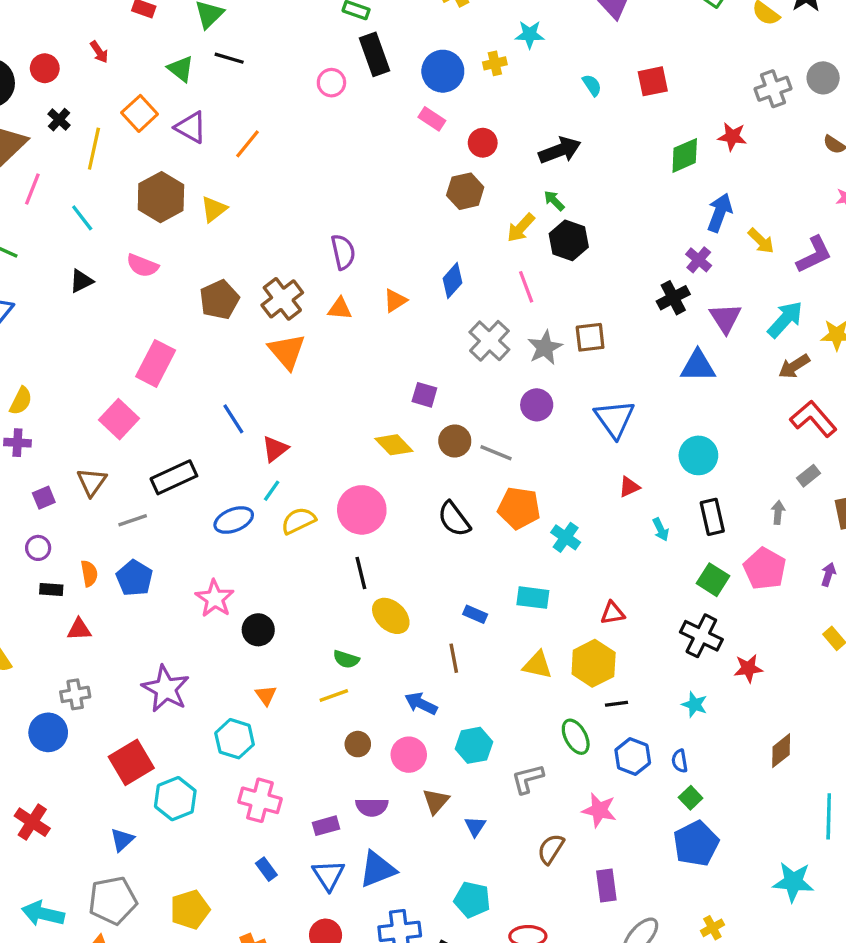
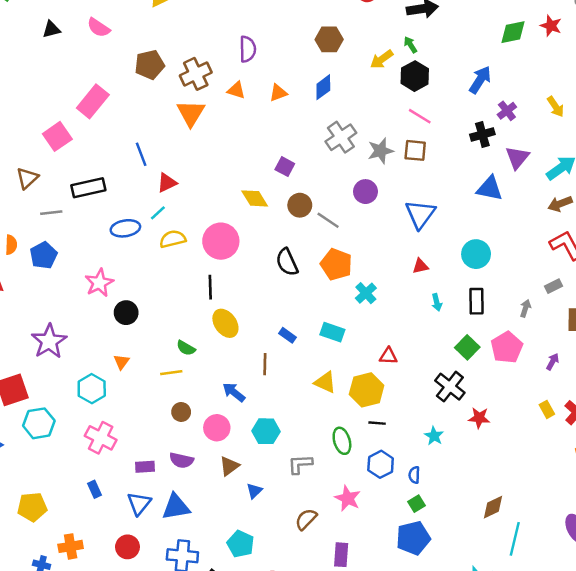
brown hexagon: (465, 191) -> (329, 39), moved
blue arrow: (720, 213) -> (480, 80), moved
pink line: (526, 287) -> (420, 116), moved, turned -50
brown diamond: (781, 751) -> (493, 507), moved

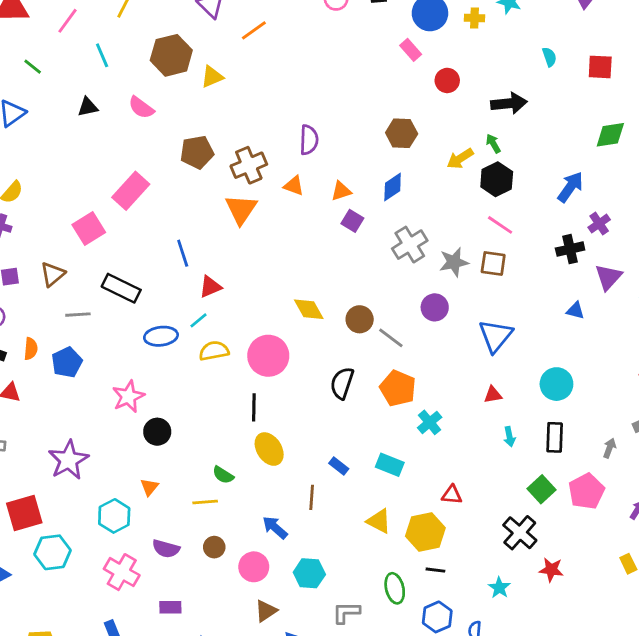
purple square: (285, 167) -> (352, 221), moved
black rectangle: (88, 188) -> (121, 288), turned 36
blue triangle: (490, 188) -> (575, 310), size x0.6
black semicircle: (287, 262) -> (342, 383), turned 40
purple semicircle: (182, 460) -> (166, 549), moved

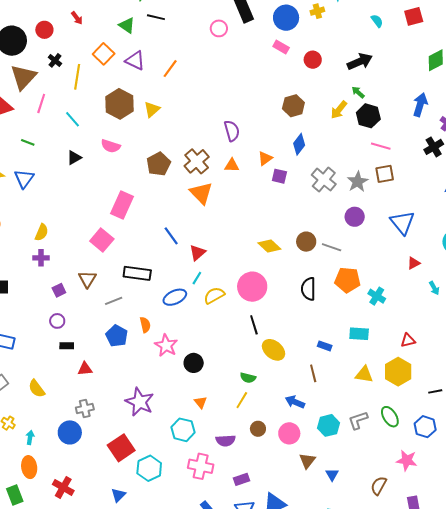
orange semicircle: (31, 349) -> (145, 325), moved
yellow line: (205, 502) -> (242, 400), turned -36
black line: (435, 570) -> (435, 391), moved
gray L-shape: (346, 612) -> (358, 420), moved

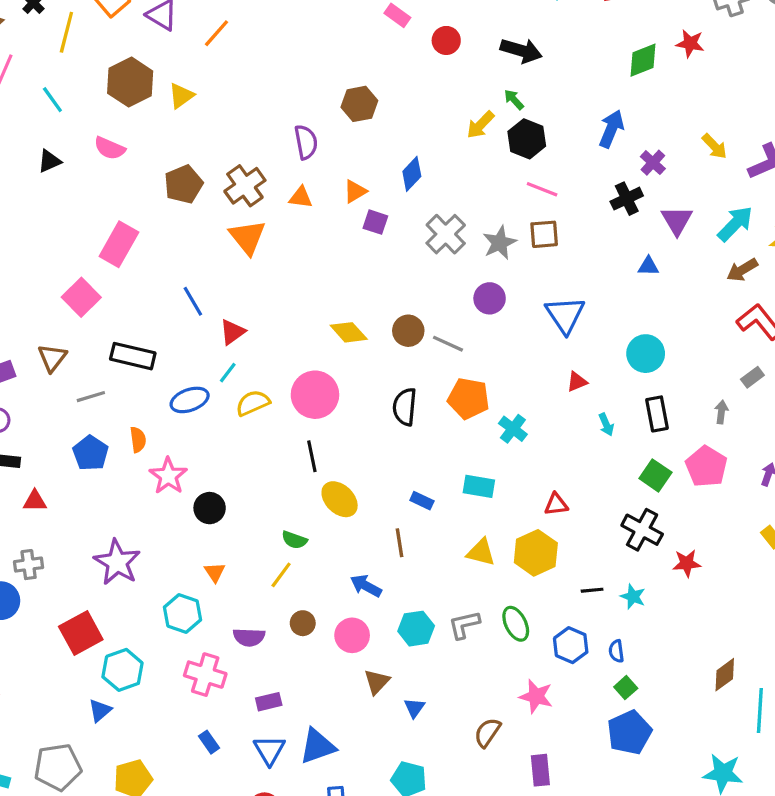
black arrow: (360, 62) -> (521, 51), turned 35
brown hexagon: (293, 106) -> (359, 104), moved
blue triangle: (118, 495) -> (100, 710), moved

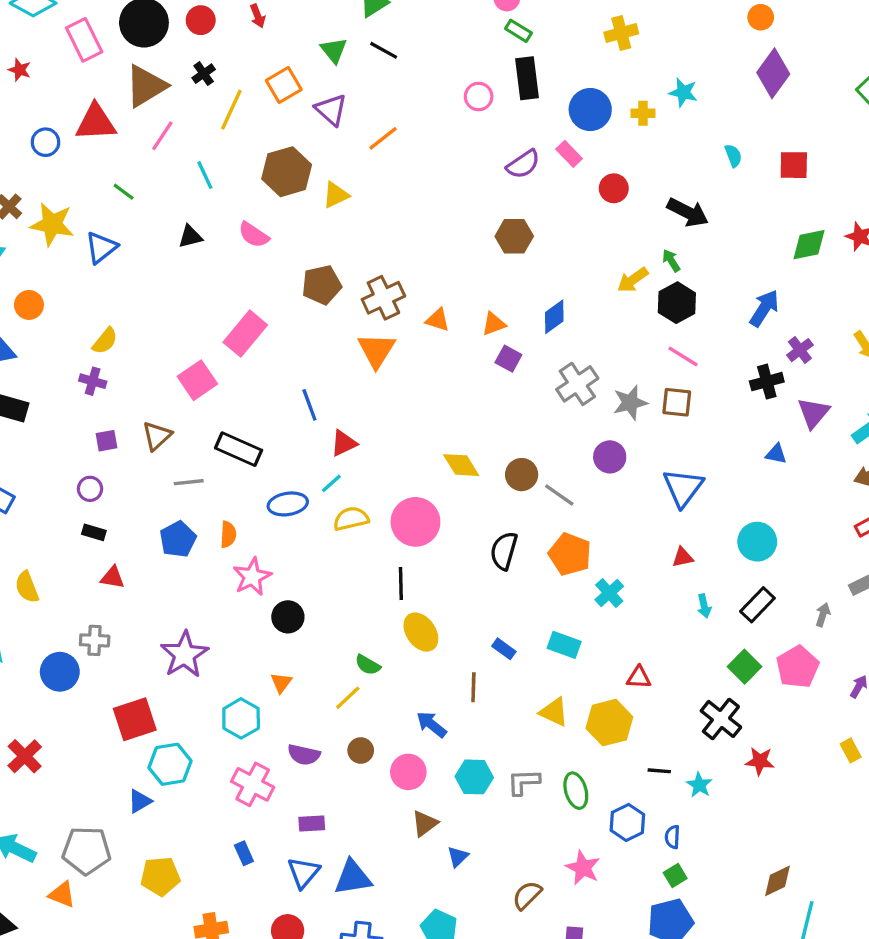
purple semicircle: (306, 142) -> (523, 164), moved, turned 56
black rectangle: (657, 414) -> (757, 605), turned 44

